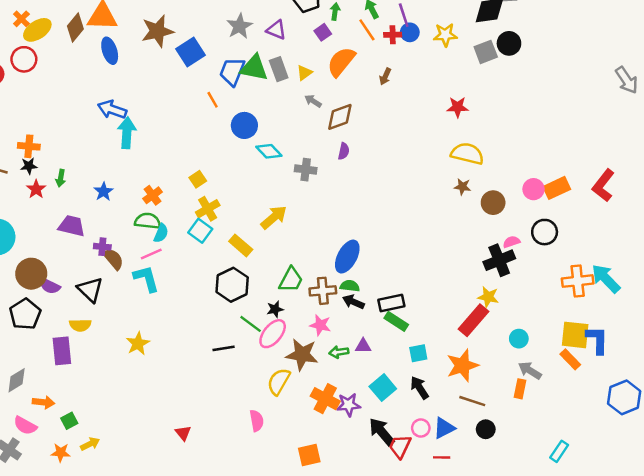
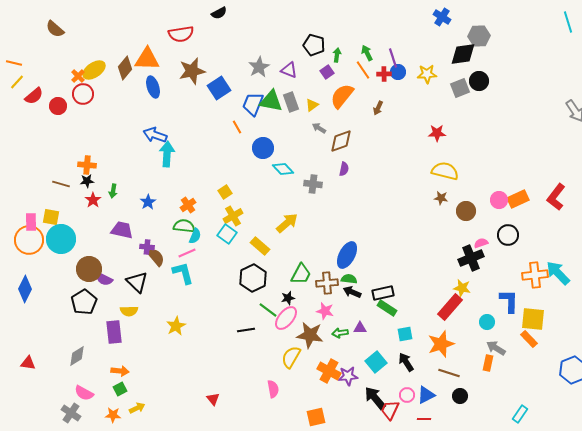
orange cross: (21, 19) -> (78, 76), moved
blue L-shape: (597, 340) -> (509, 301), moved
orange arrow: (43, 402) -> (120, 371), moved

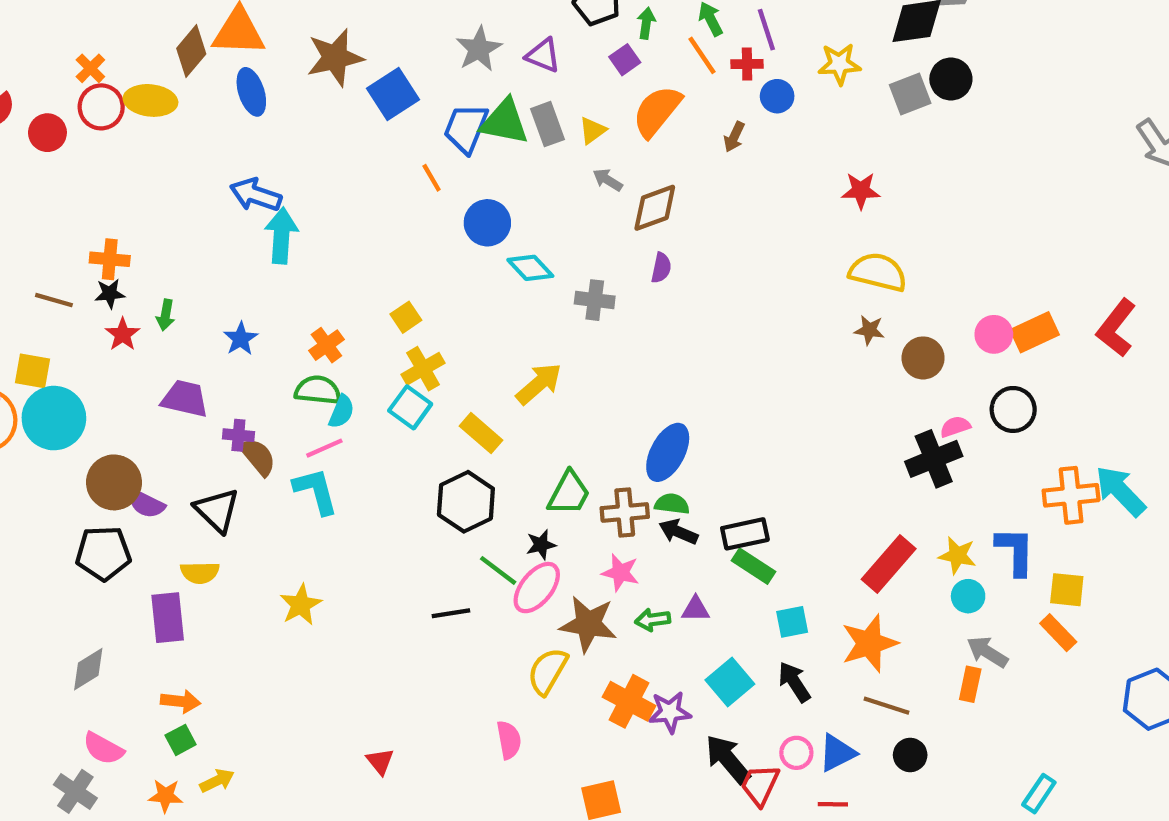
yellow ellipse: (94, 70) -> (150, 100), moved, turned 40
blue circle: (398, 72) -> (777, 96), moved
yellow star: (462, 288) -> (957, 555), moved
black pentagon: (84, 302) -> (103, 553), turned 30
yellow square: (533, 319) -> (1067, 590), size x0.7

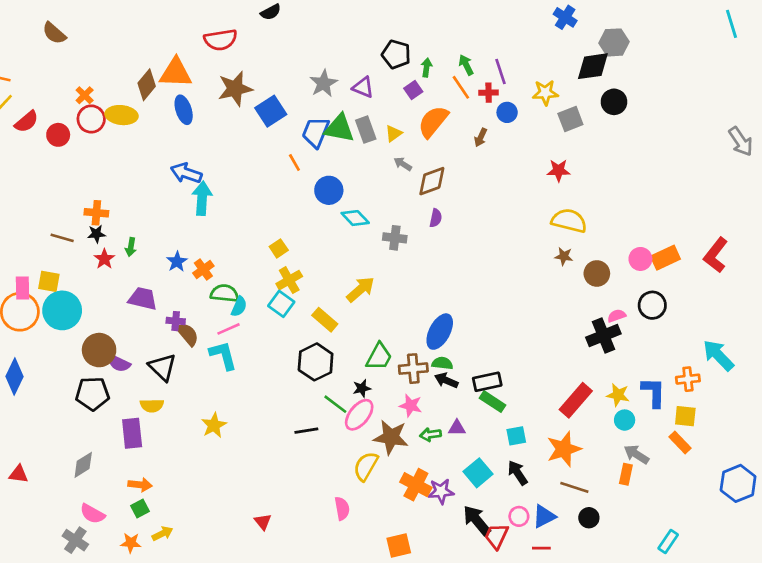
gray square: (910, 94) -> (570, 119), moved
orange cross: (326, 345) -> (203, 270), moved
orange cross: (1071, 495) -> (688, 379), moved, size x0.7

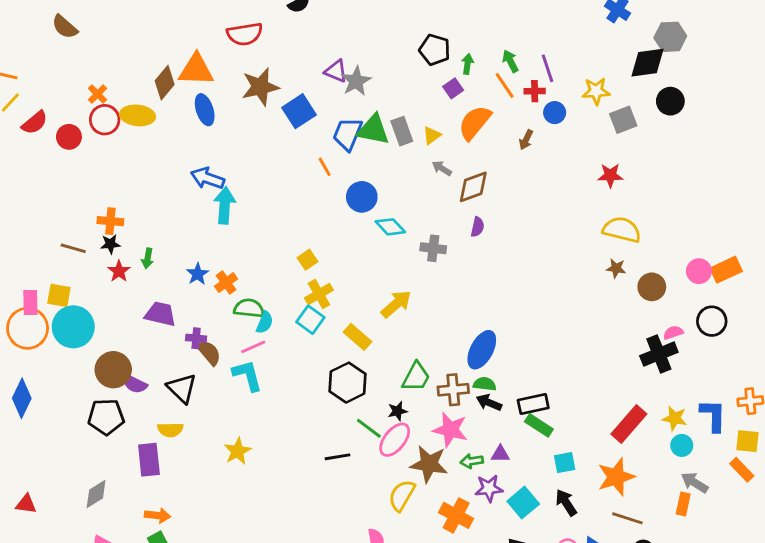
purple triangle: (363, 87) -> (336, 71), moved
pink star: (411, 406) -> (450, 430), size x1.4
purple star: (441, 491) -> (489, 488), moved

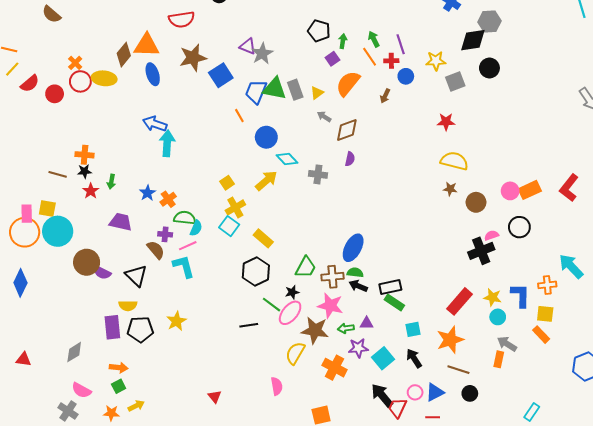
yellow arrow: (396, 304) -> (266, 181), moved
purple cross: (196, 338) -> (165, 234), moved
black pentagon: (106, 417) -> (140, 329), moved

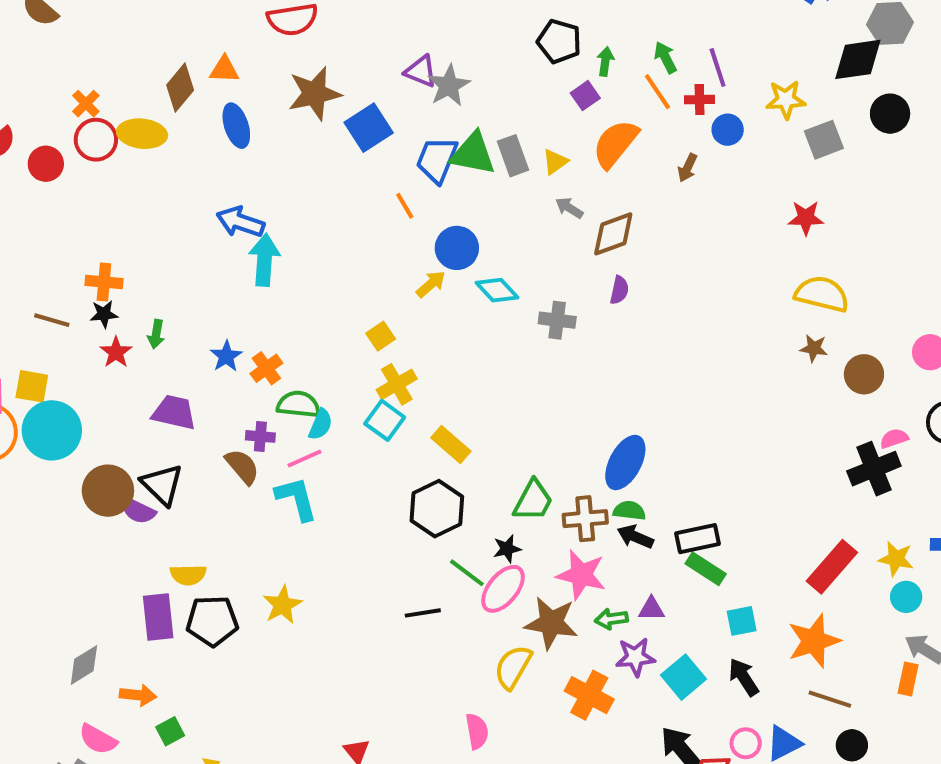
orange triangle: (146, 45) -> (224, 69), size x0.6
yellow arrow: (266, 181) -> (431, 284), moved, size x0.7
black triangle: (136, 276) -> (162, 485), moved
orange arrow: (119, 368) -> (138, 695), moved

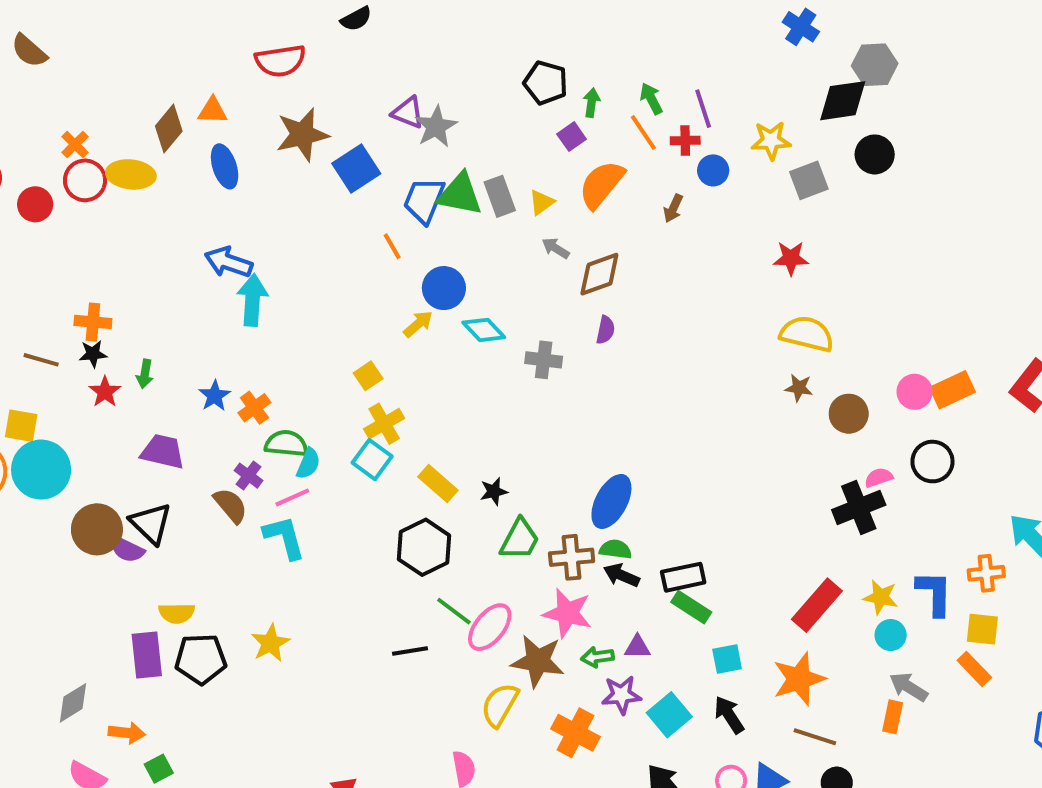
purple cross: (260, 436) -> (248, 476), turned 32
black star: (507, 549) -> (494, 491), moved

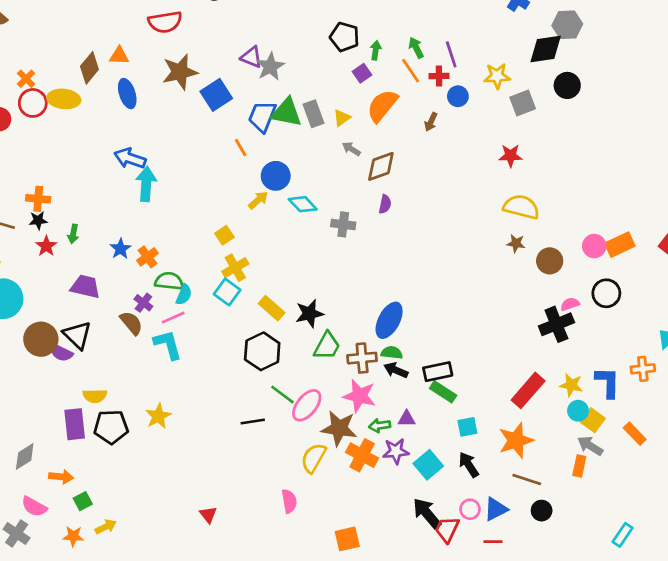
black star: (494, 491) -> (309, 314), size x1.5
yellow square: (982, 629) -> (593, 420), moved, turned 30
orange cross: (576, 733) -> (362, 455), moved

